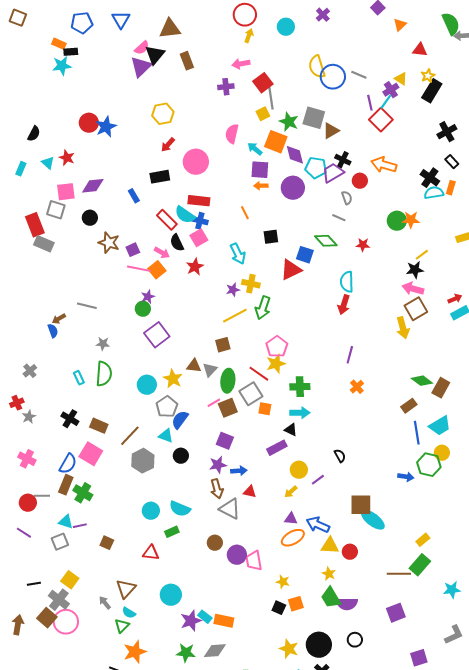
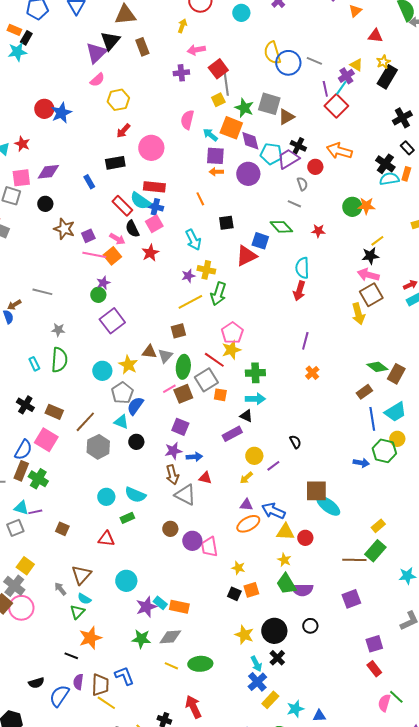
yellow arrow: (249, 36) -> (182, 26), moved
pink semicircle: (142, 48) -> (97, 80), moved
black rectangle: (71, 52) -> (26, 38), turned -56

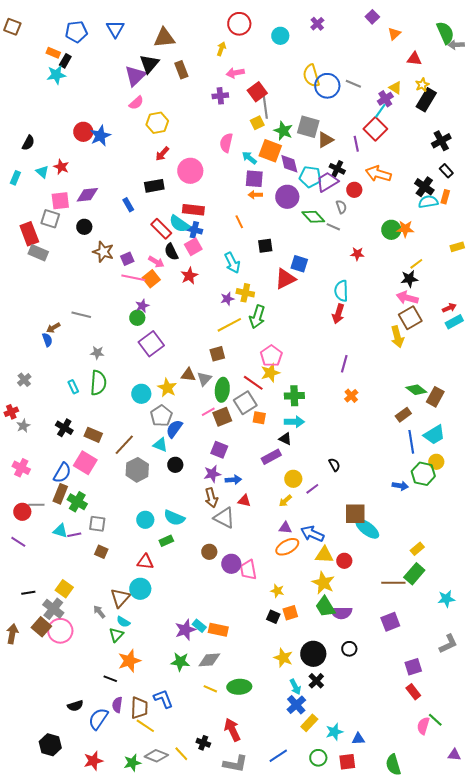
purple line: (325, 89) -> (356, 144), moved
green diamond: (281, 227) -> (313, 217), moved
gray square: (15, 528) -> (97, 524), moved, turned 30
yellow star: (284, 560) -> (323, 583), size x1.6
cyan circle: (126, 581) -> (140, 589), moved

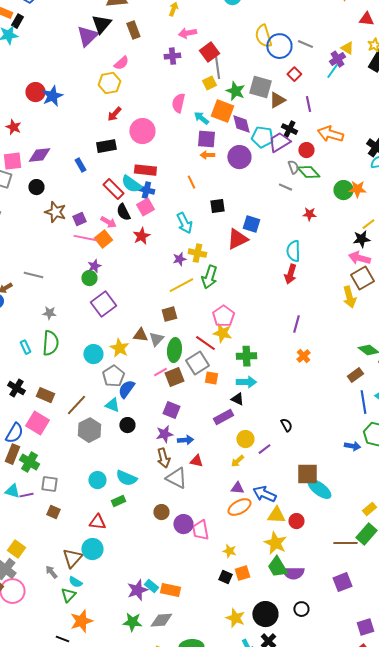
pink semicircle: (136, 103) -> (121, 63), moved
red square: (375, 129) -> (294, 74), moved, size x0.6
green diamond: (313, 217) -> (308, 172), moved
yellow star: (270, 373) -> (222, 333), turned 30

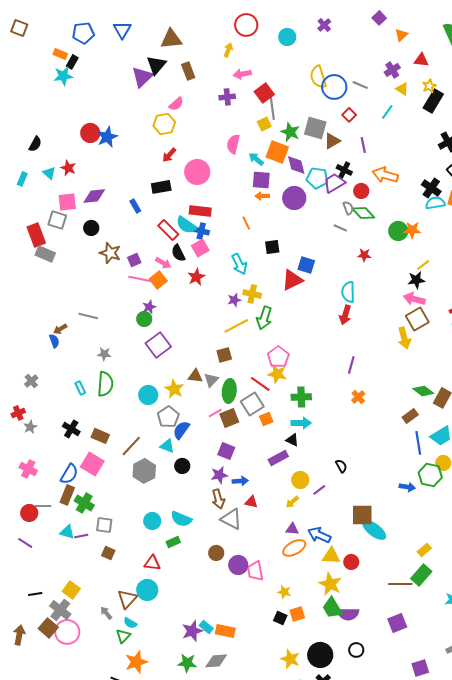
purple cross: (337, 59) -> (392, 70), moved
orange square: (211, 378) -> (266, 419), turned -32

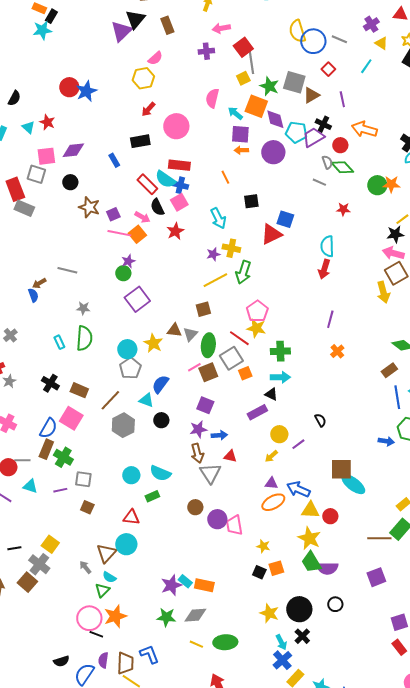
gray pentagon: (168, 417) -> (130, 368), moved
gray triangle: (231, 519) -> (210, 473), turned 30
cyan triangle: (67, 532) -> (30, 486), moved
pink circle: (67, 632) -> (89, 618), moved

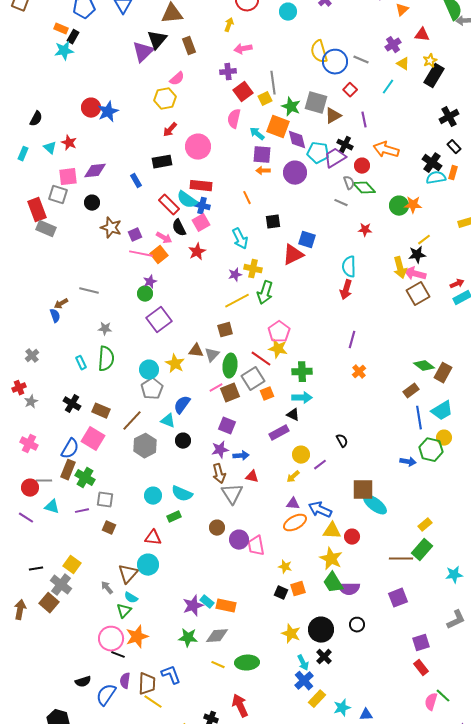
red square: (243, 47) -> (243, 92), moved
yellow arrow: (383, 292) -> (400, 268), moved

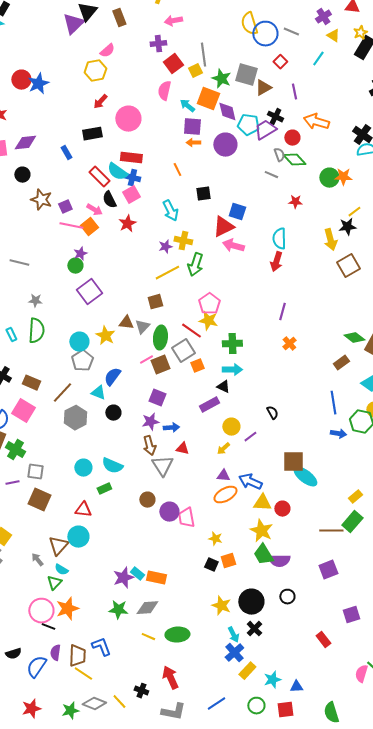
pink arrow: (415, 274) -> (233, 246), moved
blue line: (419, 418) -> (333, 403), moved
brown square: (109, 528) -> (39, 500), size x1.6
red rectangle: (421, 668) -> (323, 640), moved

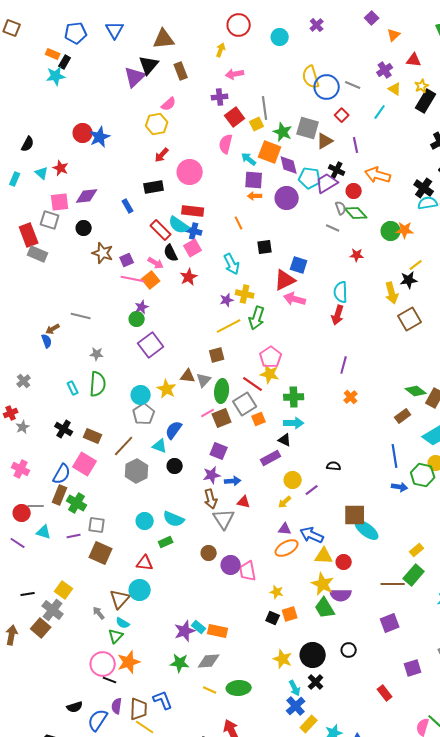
black semicircle: (272, 413) -> (334, 466), turned -56
purple semicircle: (279, 561) -> (341, 595), moved

